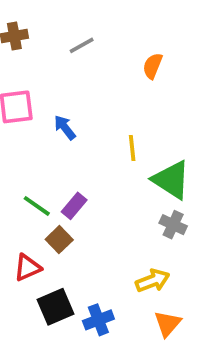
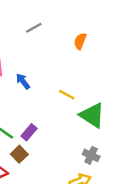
yellow line: (132, 148) -> (67, 95), turned -56
gray cross: (173, 225) -> (91, 155), moved

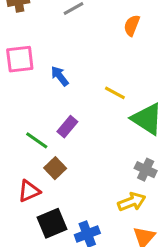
purple rectangle: (29, 132) -> (67, 127), moved

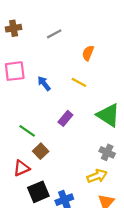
orange semicircle: (132, 25) -> (88, 53), moved
yellow line: (115, 93) -> (79, 82), moved
purple rectangle: (67, 127) -> (65, 118), moved

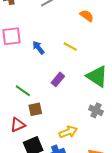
orange semicircle: (88, 53) -> (87, 16), moved, turned 104
brown square: (41, 151) -> (35, 109), turned 32
yellow arrow: (97, 176) -> (68, 132), moved

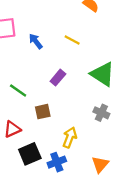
brown square: (35, 109) -> (43, 112), moved
yellow arrow: (68, 132) -> (70, 137), turned -48

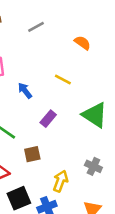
blue arrow: (36, 41) -> (25, 91), moved
gray cross: (101, 113) -> (93, 166), moved

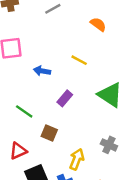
blue arrow: (25, 91) -> (42, 71), turned -42
brown square: (32, 154) -> (49, 133), turned 35

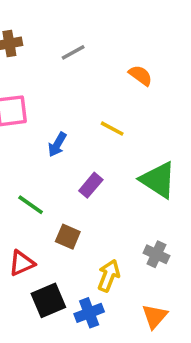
blue arrow: (42, 71) -> (57, 144), turned -70

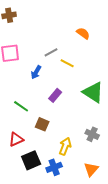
gray line: (73, 52) -> (51, 52), moved

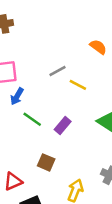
blue arrow: (36, 72) -> (17, 96), moved
green line: (21, 106) -> (32, 119), moved

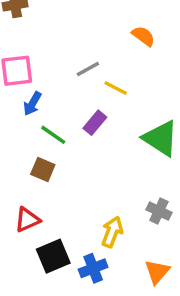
purple rectangle: (63, 126) -> (95, 123), moved
brown square: (46, 162) -> (43, 169), moved

